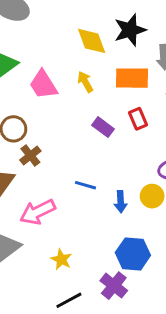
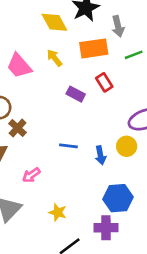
pink arrow: (38, 212) -> (31, 175), size x0.6
purple cross: (114, 286) -> (106, 228), turned -30

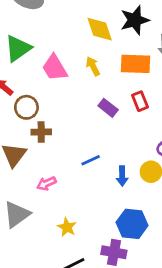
brown cross: (18, 128) -> (41, 132), turned 36
blue line: (68, 146) -> (91, 160), turned -42

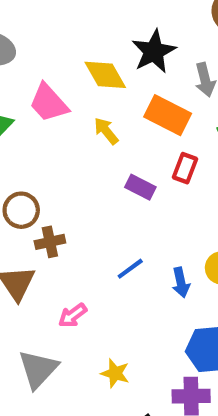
orange rectangle: (135, 64) -> (168, 115), turned 36
pink trapezoid: (55, 68) -> (49, 103), moved
red rectangle: (140, 101) -> (185, 168), turned 54

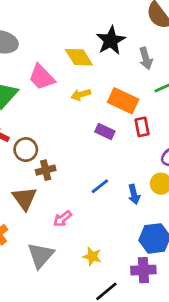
orange rectangle: (168, 115) -> (123, 101), moved
yellow arrow: (106, 131) -> (81, 95), turned -66
red rectangle: (185, 168) -> (142, 127), moved, turned -30

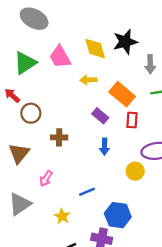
brown cross: (46, 170) -> (59, 137), moved
blue line: (100, 186) -> (87, 192), moved
blue arrow: (134, 194) -> (104, 147), moved
pink arrow: (62, 219) -> (46, 178), turned -35

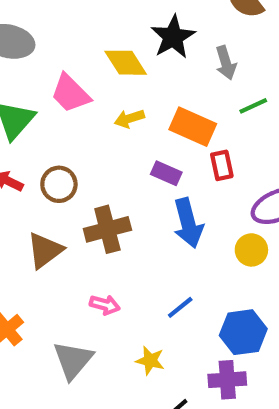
brown circle: (31, 113) -> (59, 184), moved
brown cross: (59, 137) -> (107, 229), size x1.5
blue arrow: (104, 147) -> (188, 223), size x1.6
brown triangle: (19, 153) -> (45, 250), moved, turned 30
pink arrow: (46, 178) -> (105, 305), turned -91

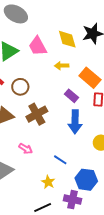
brown cross: (107, 229) -> (37, 114), turned -30
blue line: (180, 307) -> (60, 160), turned 56
yellow star: (150, 361) -> (48, 182), moved

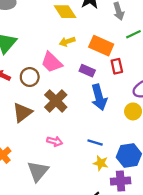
pink trapezoid: (38, 46) -> (52, 62), moved
yellow star: (48, 182) -> (101, 163), moved

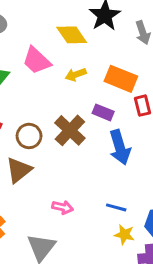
pink trapezoid: (52, 62) -> (37, 61), moved
brown circle: (30, 77) -> (29, 136), moved
brown cross: (56, 101) -> (70, 130), moved

